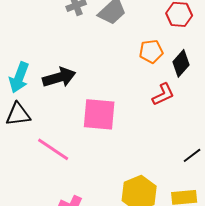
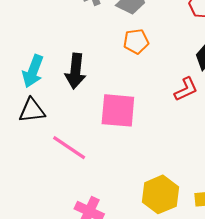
orange pentagon: (151, 51) -> (136, 41), moved
black arrow: (59, 77) -> (75, 71), turned 112

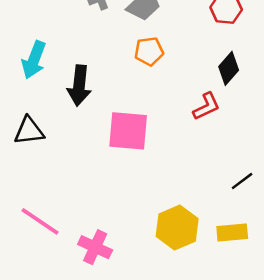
cyan arrow: (33, 71) -> (34, 60), moved
pink line: (69, 148) -> (40, 221), moved

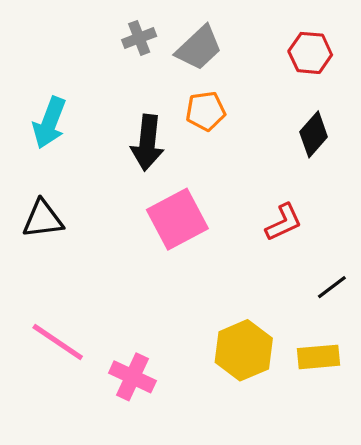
black arrow: (79, 86) -> (147, 143), moved
red L-shape: (207, 106) -> (284, 222), moved
pink square: (128, 131) -> (177, 219), turned -33

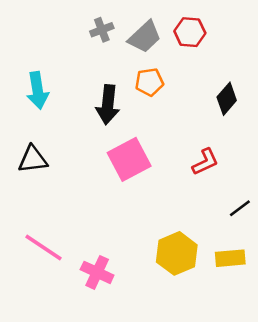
red hexagon: (310, 53) -> (190, 32), moved
cyan arrow: (49, 123) -> (38, 90), turned -30

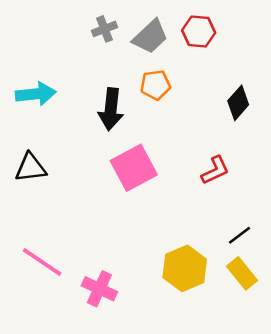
cyan arrow: (38, 90) -> (36, 94), turned -87
black line: (240, 208) -> (239, 235), moved
yellow rectangle: (230, 258) -> (242, 273), turned 56

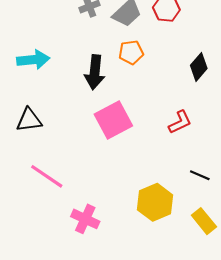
black line: (239, 235) -> (200, 175), turned 60
pink line: (42, 262) -> (47, 176), moved
yellow rectangle: (242, 273) -> (204, 221), moved

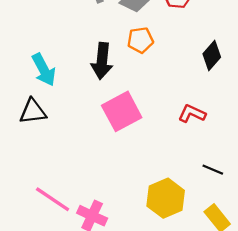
cyan arrow: (33, 60) -> (44, 70), moved, turned 68
red L-shape: (180, 122) -> (192, 114), turned -130
pink line: (47, 176) -> (53, 199), moved

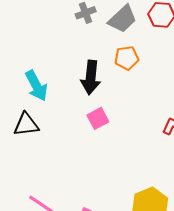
pink square: (122, 111) -> (98, 118), moved, size x0.6

